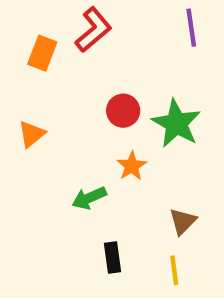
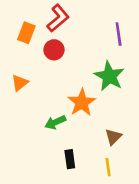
purple line: (191, 28) -> (119, 34), moved
red circle: (123, 111) -> (54, 50), moved
orange star: (132, 166) -> (82, 103), size x1.5

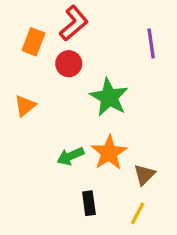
green star: (109, 76) -> (109, 97), moved
orange star: (82, 103) -> (109, 153), moved
yellow line: (108, 167) -> (138, 213), turned 36

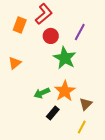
purple line: (151, 43) -> (80, 32), moved, turned 36
red circle: (69, 64) -> (51, 36), moved
black rectangle: (89, 203) -> (53, 113), moved, turned 48

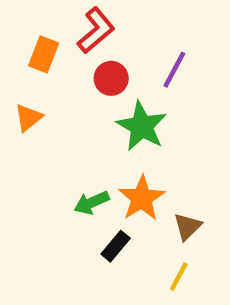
orange triangle: (15, 63) -> (28, 118), moved

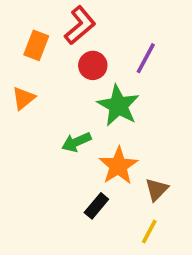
green arrow: (92, 203) -> (76, 142), moved

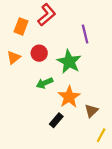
purple line: (146, 58) -> (85, 34), turned -42
red circle: (93, 65) -> (39, 53), moved
yellow line: (149, 231) -> (101, 135), moved

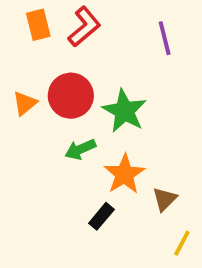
orange rectangle: (21, 26) -> (38, 25), moved, turned -35
purple line: (85, 34) -> (165, 38), moved
red circle: (39, 53) -> (71, 96), size x1.5

